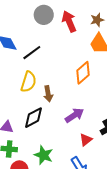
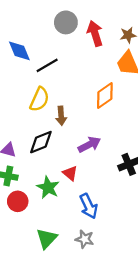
red triangle: (86, 140) -> (70, 173), moved, turned -48

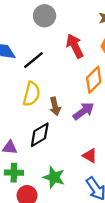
red arrow: (95, 33) -> (75, 46), moved
purple arrow: (89, 145) -> (83, 111), moved
red triangle: (70, 173) -> (90, 156), moved

